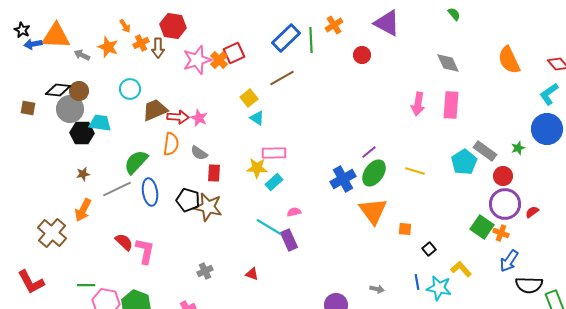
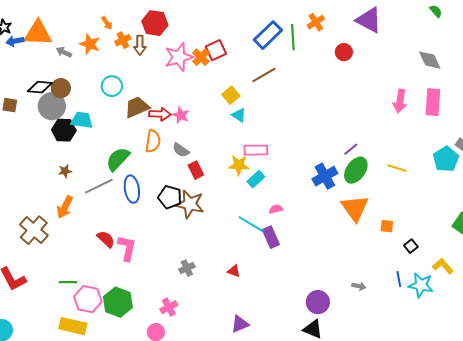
red rectangle: (214, 173) -> (196, 170), turned -30

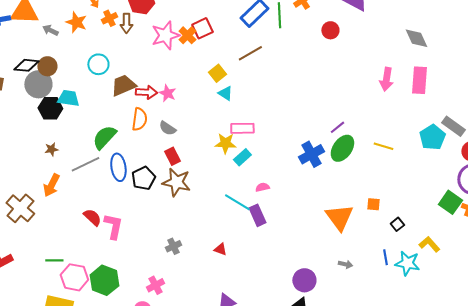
red rectangle: (196, 170) -> (172, 156), moved
black pentagon: (170, 197) -> (143, 178), moved, turned 30
orange triangle: (355, 208) -> (339, 217), moved

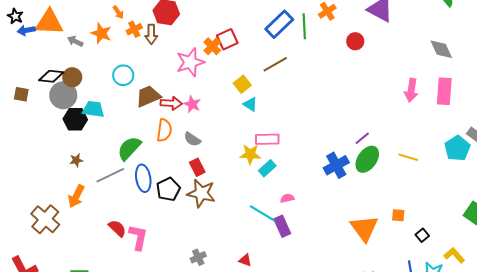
pink star: (165, 35) -> (190, 62), moved

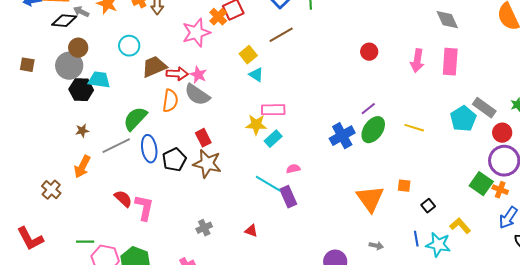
red circle: (355, 41) -> (369, 52), moved
black diamond: (51, 76) -> (64, 21), moved
gray semicircle: (192, 139) -> (197, 95), moved, size x1.5
brown cross: (45, 219) -> (51, 190), size x0.7

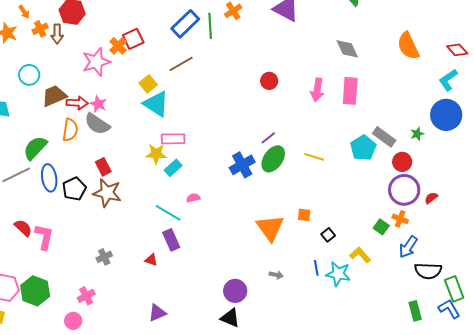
cyan triangle: (256, 75) -> (156, 104), size x1.8
green square: (481, 184) -> (381, 227), moved, size x0.7
purple rectangle: (288, 197) -> (171, 240), moved

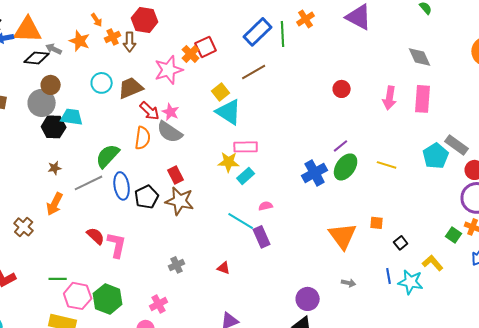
brown trapezoid: (54, 96) -> (131, 88), moved
red arrow: (77, 103) -> (150, 111), turned 40
purple rectangle: (171, 240) -> (262, 237), moved

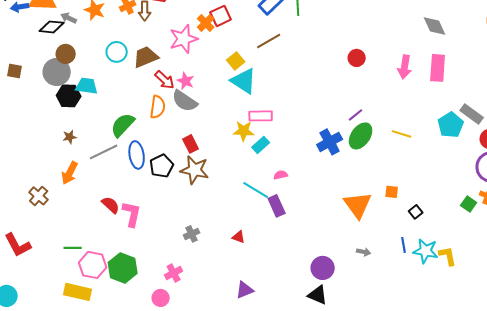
yellow L-shape: (433, 263) -> (448, 256), moved, turned 30

